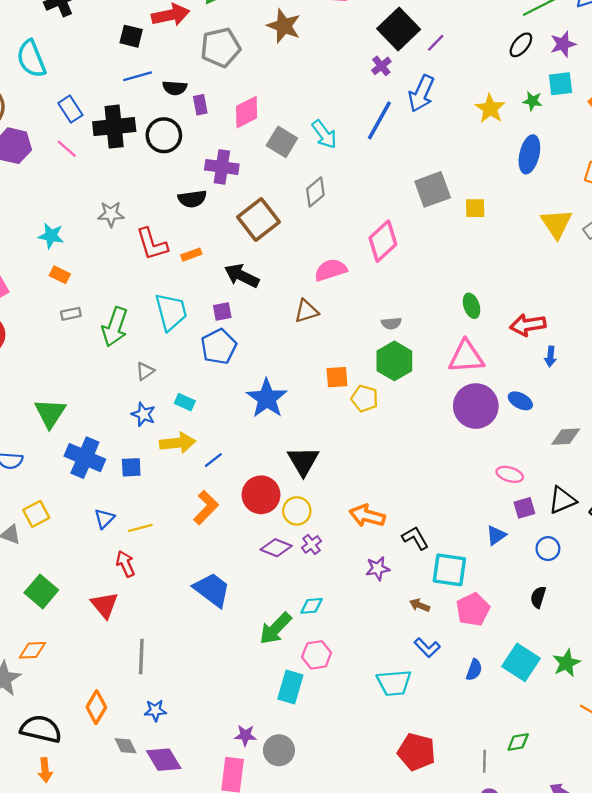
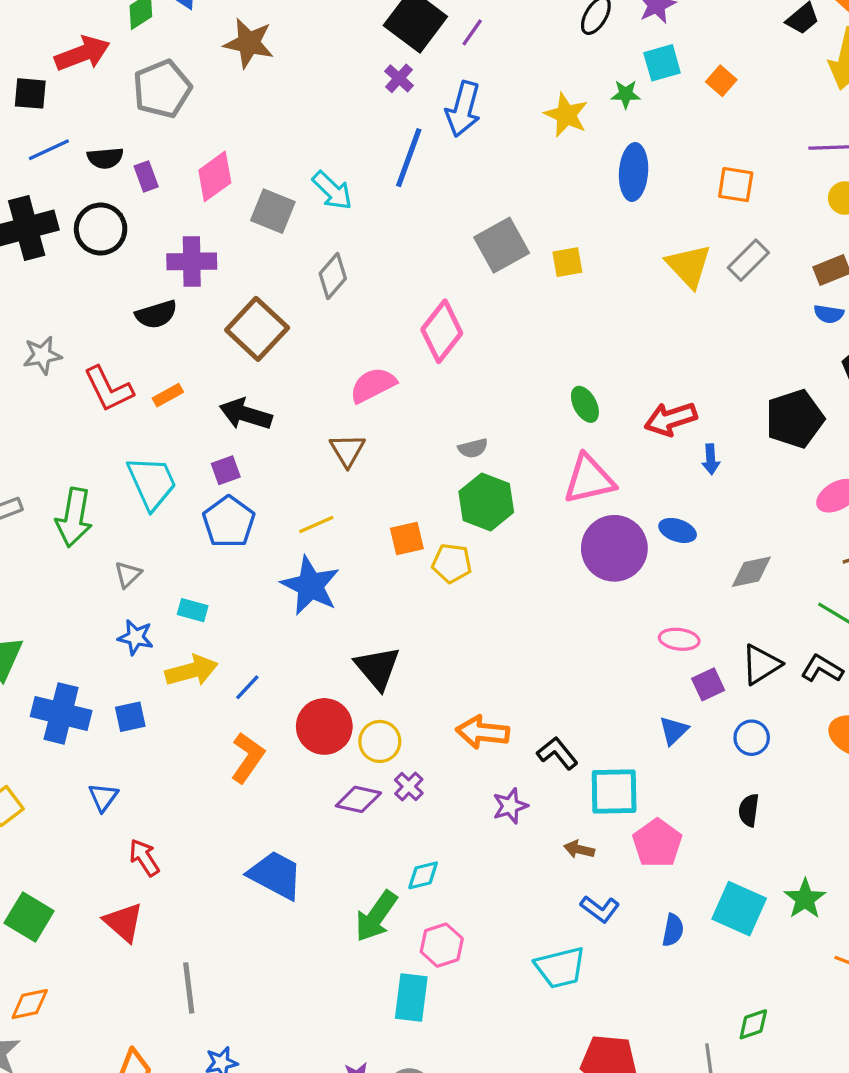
brown triangle: (306, 311) -> (347, 450), turned -35
yellow line: (140, 528) -> (316, 525), moved

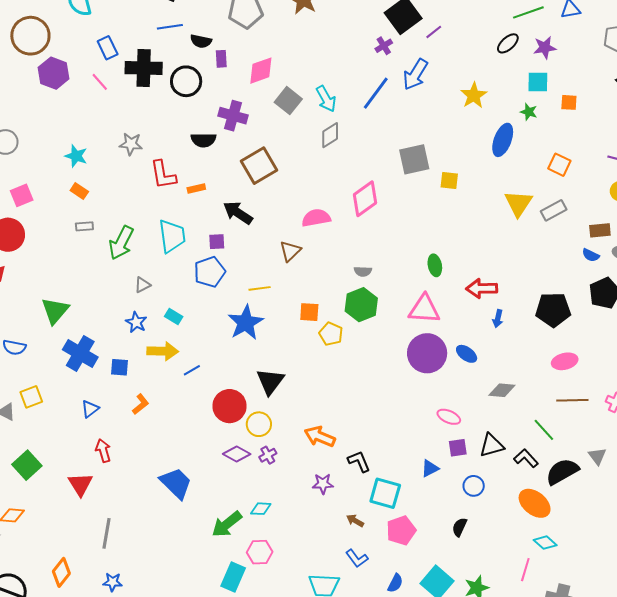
orange square: (721, 81) -> (569, 102), turned 36
green star: (626, 94) -> (529, 112), moved
gray diamond: (333, 276) -> (330, 135), moved
orange L-shape: (248, 758) -> (141, 404), moved, size x0.7

